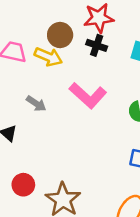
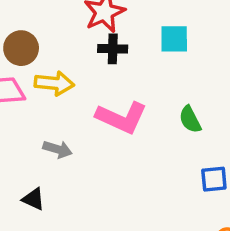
brown circle: (60, 35) -> (21, 48), moved

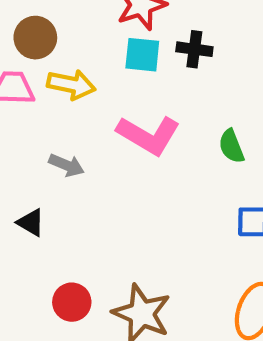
cyan square: (174, 39) -> (142, 55), moved
black cross: (113, 49) -> (194, 49), moved

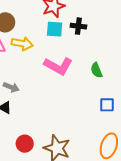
gray arrow: (67, 165) -> (11, 87), moved

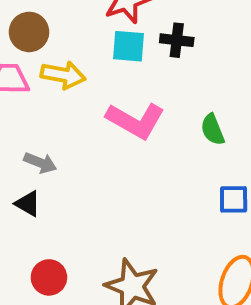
red circle: (25, 144) -> (49, 277), moved

